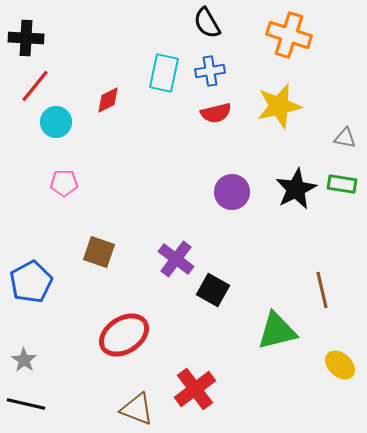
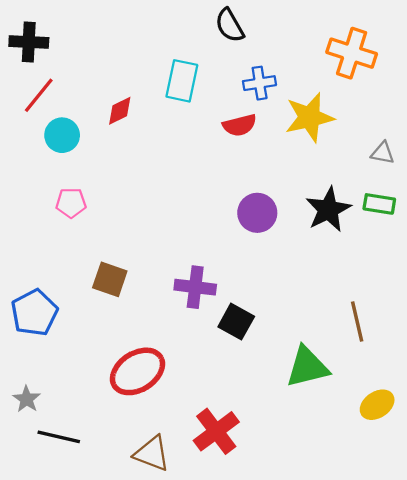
orange cross: (289, 35) -> (352, 53), moved
blue cross: (210, 71) -> (260, 83), moved
purple cross: (176, 259) -> (195, 287), turned -30
yellow ellipse: (340, 365) -> (377, 405), turned -76
black line: (26, 404) -> (59, 437), moved

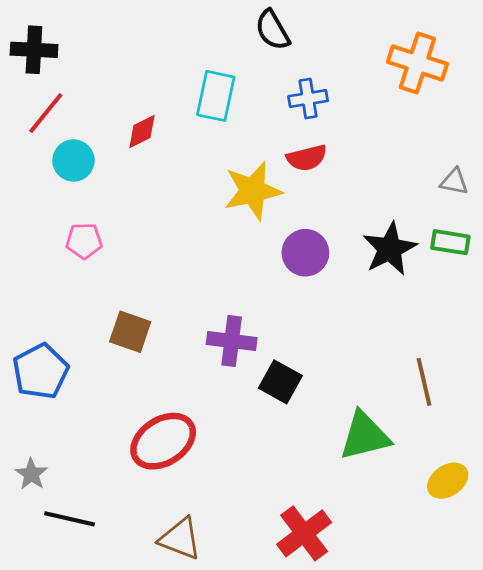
yellow star: (309, 117) -> (253, 191), moved
red semicircle: (240, 125) -> (307, 158), moved
red cross: (216, 431) -> (304, 533), moved

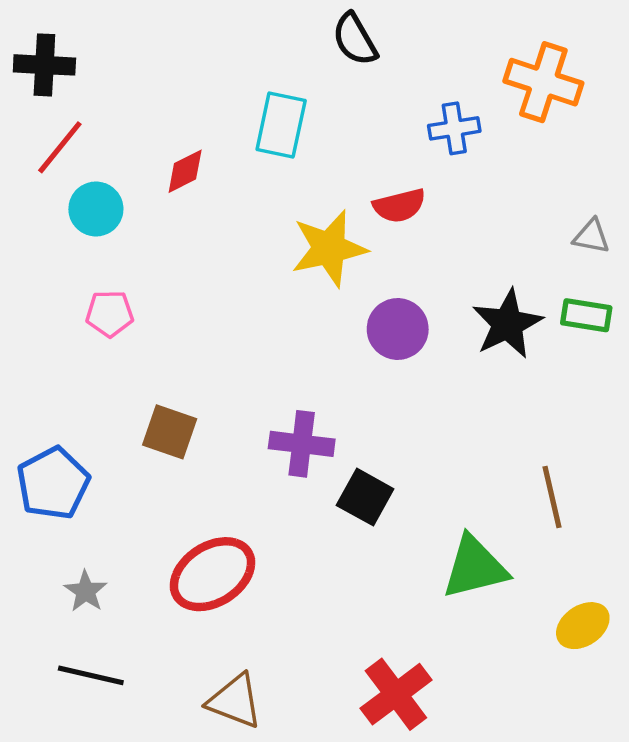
blue cross: (308, 99) -> (454, 128), moved
gray star: (31, 474) -> (86, 591), moved

